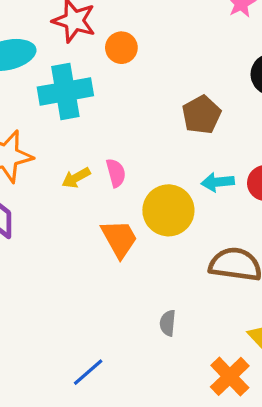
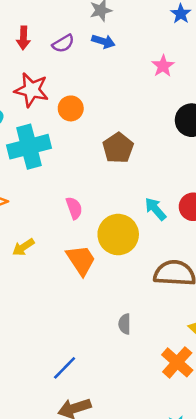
brown pentagon: (201, 115) -> (118, 148), moved
yellow arrow: (76, 178) -> (23, 247), moved
cyan arrow: (218, 182) -> (155, 209), turned 60

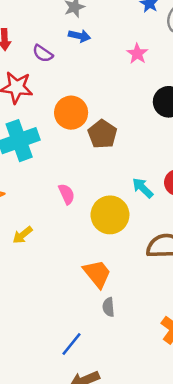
purple semicircle: (63, 43) -> (43, 53), moved, turned 70
orange circle: (71, 108) -> (71, 113), moved, size x1.4
orange trapezoid: (81, 260) -> (97, 274), moved
gray semicircle: (125, 324) -> (108, 307), moved

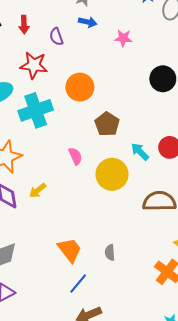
purple semicircle: (43, 53) -> (56, 37), turned 36
pink star: (137, 54) -> (123, 38), moved, turned -30
brown pentagon: (102, 134) -> (107, 124), moved
orange trapezoid: (97, 274) -> (70, 250), moved

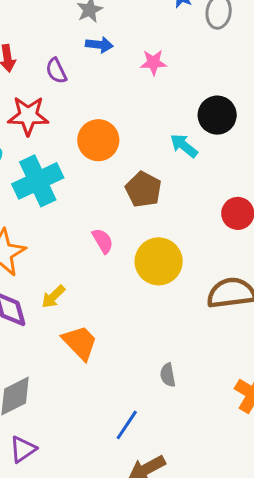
cyan arrow: (140, 152) -> (184, 146), moved
orange trapezoid: (70, 250) -> (80, 343), moved

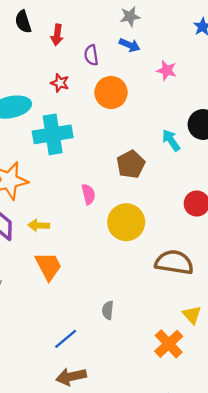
red star: (28, 116) -> (60, 83), size x0.6
orange circle: (98, 140) -> (111, 92), moved
yellow arrow: (53, 297) -> (39, 225), turned 30

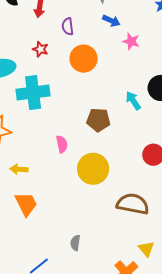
blue arrow: (130, 45) -> (111, 21), moved
brown pentagon: (131, 164) -> (98, 120), turned 30

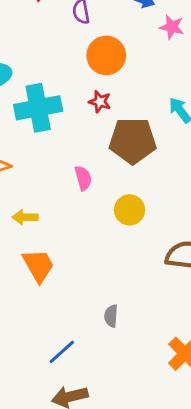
red star: (40, 49) -> (100, 102), moved
brown pentagon: (98, 120) -> (133, 141), size x1.4
yellow circle: (93, 169) -> (130, 210), size x0.7

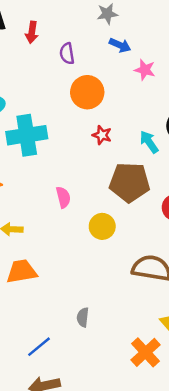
red star: (100, 102) -> (102, 135), moved
brown pentagon: (133, 141) -> (130, 182), moved
orange trapezoid: (38, 266) -> (22, 271), turned -72

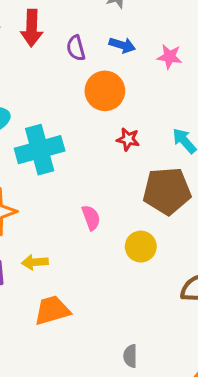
red arrow: (32, 32) -> (32, 28), size x1.4
blue arrow: (120, 45) -> (122, 45), moved

